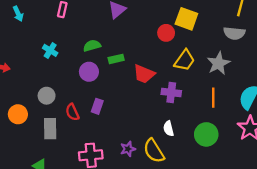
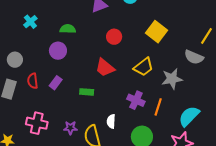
red circle: (166, 33) -> (114, 37), moved
green rectangle: (116, 59) -> (87, 92), moved
purple cross: (171, 92) -> (136, 100), moved

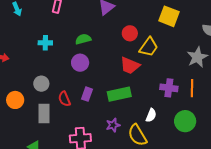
cyan cross: (30, 22) -> (45, 43), turned -32
yellow trapezoid: (143, 67) -> (149, 47), moved
green rectangle: (87, 92) -> (119, 94), size x1.6
white semicircle: (111, 121) -> (151, 115), turned -144
purple star: (70, 128) -> (113, 125), moved

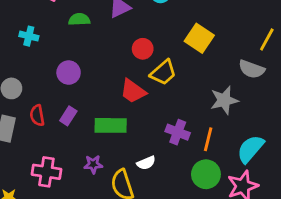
green semicircle: (83, 39) -> (79, 19), moved
white semicircle: (151, 115) -> (146, 163), turned 32
green circle: (185, 121) -> (206, 174), moved

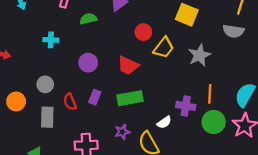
red trapezoid: (133, 91) -> (128, 65), moved
gray star: (224, 100) -> (199, 55), moved
purple cross: (178, 132) -> (186, 106), moved

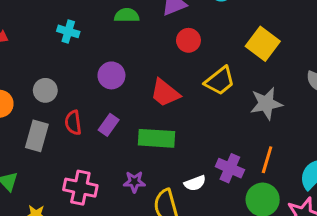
red circle: (143, 32) -> (188, 40), moved

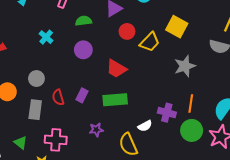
cyan cross: (68, 31) -> (46, 37), turned 32
purple circle: (111, 75) -> (83, 50), moved
yellow trapezoid: (220, 81) -> (150, 42), moved
purple star: (134, 182) -> (96, 130), moved
pink cross: (80, 188) -> (56, 140), moved

